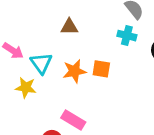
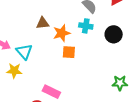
orange star: (74, 71) -> (62, 33), moved

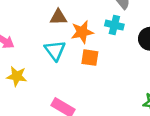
cyan triangle: (24, 52) -> (55, 50), moved

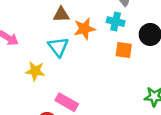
orange square: (90, 58) -> (124, 50), moved
yellow star: (17, 76) -> (35, 71), moved

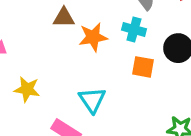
cyan triangle: (58, 47) -> (92, 100), moved

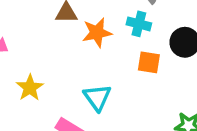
yellow star: (27, 89) -> (30, 88), turned 30

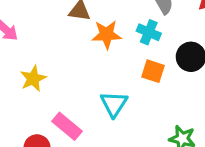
cyan triangle: (97, 97) -> (114, 104), moved

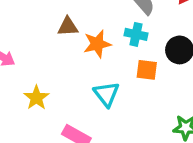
cyan triangle: (114, 104) -> (106, 94), moved

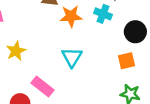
orange square: (147, 70) -> (126, 61), moved, turned -30

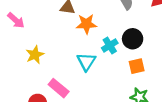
cyan cross: (103, 14) -> (110, 46), moved, turned 35
black circle: (135, 32) -> (133, 39), moved

